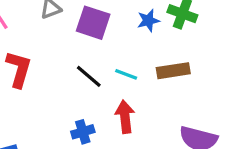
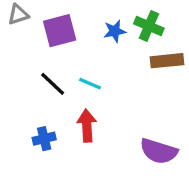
purple square: (93, 23) -> (60, 31), turned -36
brown rectangle: (173, 71) -> (167, 61), moved

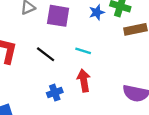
purple square: (60, 31) -> (58, 16), turned 30
black line: (53, 84) -> (46, 54), moved

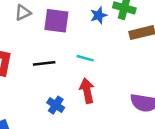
black line: (46, 54) -> (44, 63), turned -42
blue cross: (55, 93) -> (56, 105), turned -35

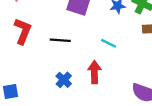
cyan line: (85, 58) -> (109, 43), moved

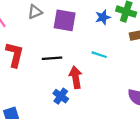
red arrow: (95, 72) -> (76, 77), moved

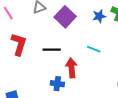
purple square: (65, 20) -> (65, 17), turned 30
blue cross: (61, 96) -> (57, 84), turned -32

